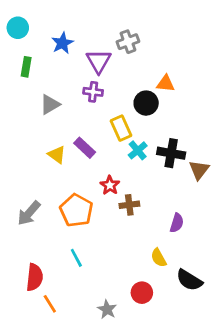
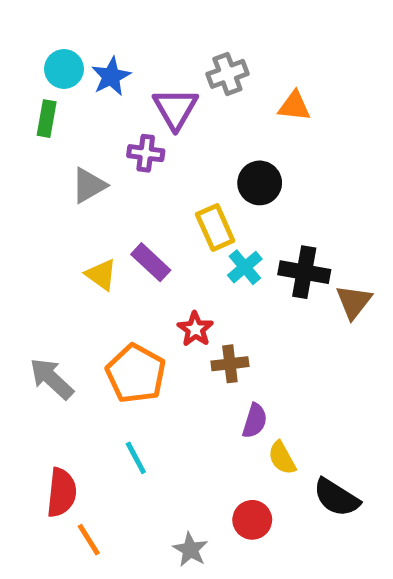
cyan circle: (18, 28) -> (64, 69), moved
orange triangle: (166, 84) -> (294, 106), moved
purple cross: (93, 92) -> (146, 153), moved
gray arrow: (29, 213) -> (52, 379), turned 92
purple semicircle: (177, 223) -> (255, 421), moved

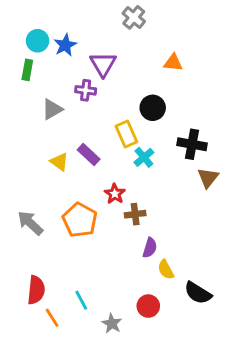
gray cross: (227, 74) -> (134, 17), moved, turned -30
black cross: (304, 272) -> (192, 144), moved
cyan line: (136, 458) -> (81, 300), moved

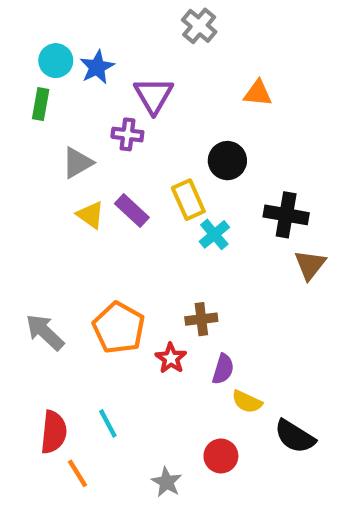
purple rectangle: (89, 154) -> (132, 211), moved
yellow triangle: (59, 162) -> (91, 215), moved
red star: (115, 194) -> (171, 358), moved
yellow semicircle: (166, 270) -> (247, 402), turned -36
cyan line: (81, 300) -> (108, 423), moved

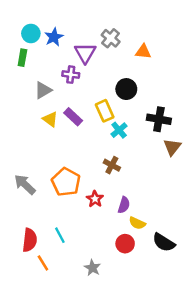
gray cross: (199, 26) -> (111, 38), moved
brown cross: (201, 319) -> (112, 165), moved, turned 35
red circle: (221, 456) -> (125, 244), moved

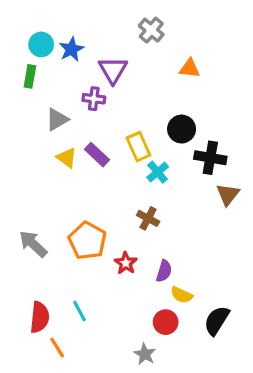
gray cross: (111, 38) -> (151, 30), moved
black circle: (126, 89) -> (182, 129), moved
black semicircle: (164, 242) -> (217, 320), turned 90
gray star: (92, 268) -> (145, 354), moved

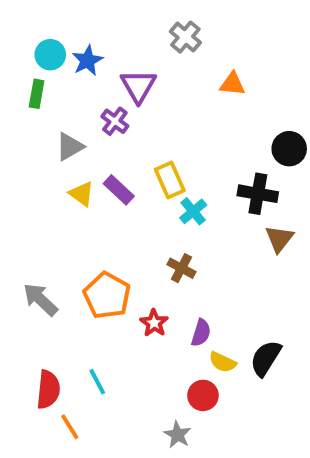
purple cross: (94, 99) -> (115, 121), turned 30
black circle: (182, 129) -> (289, 149), moved
black semicircle: (217, 320) -> (266, 358), moved

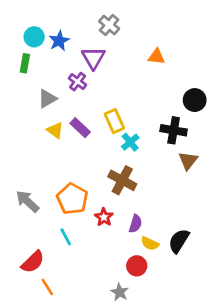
gray cross: (185, 37) -> (109, 25), moved
brown cross: (181, 268) -> (122, 180), size x1.5
cyan line: (97, 382) -> (66, 237), moved
red semicircle: (48, 390) -> (33, 262), turned 40

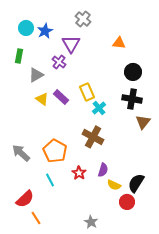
green rectangle: (25, 63) -> (19, 56), moved
black circle: (195, 100) -> (133, 72), moved
red star: (104, 217) -> (79, 173), moved
red circle: (137, 266) -> (127, 202), moved

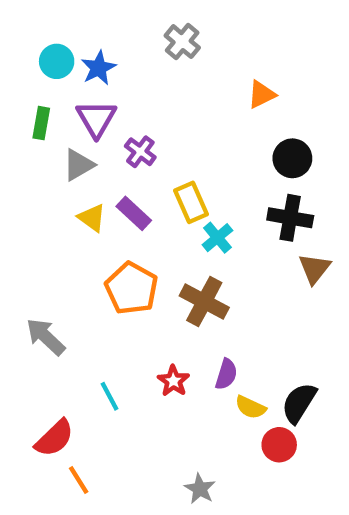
orange triangle: (119, 43) -> (262, 94), turned -32
purple triangle: (71, 44) -> (96, 119), moved
purple cross: (59, 62) -> (140, 152), moved
orange pentagon: (55, 151) -> (132, 288), moved

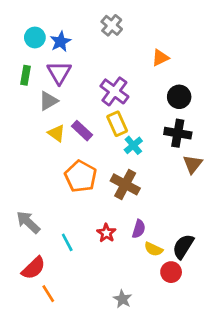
purple cross: (140, 152) -> (114, 91), moved, size x1.5
gray arrow: (46, 337) -> (28, 222), moved

